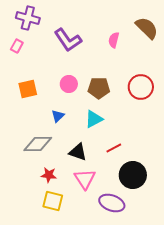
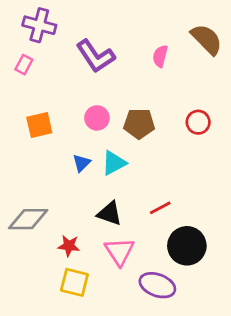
red circle: (141, 87) -> (198, 122), size x0.7
cyan triangle: (94, 119) -> (114, 163), moved
gray diamond: (38, 144) -> (28, 219), moved

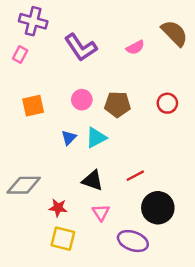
pink semicircle: (160, 56) -> (135, 47), turned -132
pink triangle: (119, 251) -> (101, 212), size x0.7

